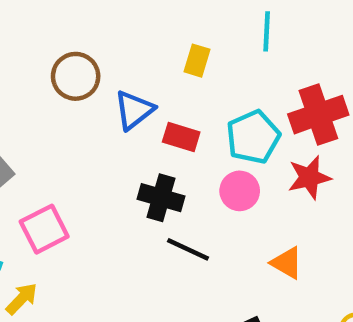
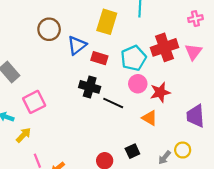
yellow rectangle: (197, 61) -> (107, 22), size x1.6
red star: (309, 177) -> (160, 92), moved
pink circle: (240, 191) -> (138, 84), moved
black line: (188, 249) -> (113, 103), moved

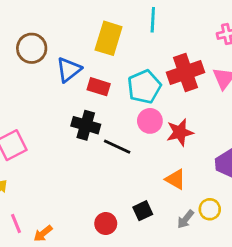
orange triangle: (150, 118) -> (176, 179), moved

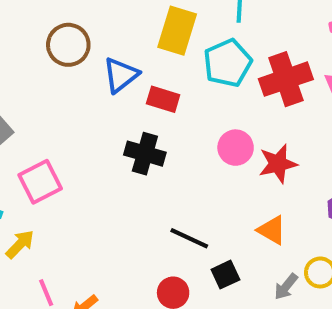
cyan pentagon: (144, 87) -> (227, 63), moved
black line: (117, 147) -> (189, 238), moved

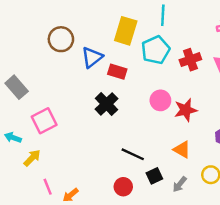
red cross: (286, 79) -> (190, 60), size x0.7
black cross: (145, 154) -> (106, 104), turned 30
gray arrow: (286, 287) -> (180, 184), moved

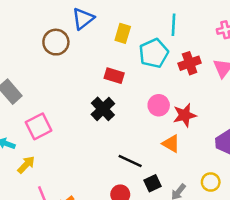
cyan line: (163, 15) -> (174, 25), moved
yellow rectangle: (126, 31) -> (123, 33), size x0.7
blue triangle: (92, 57) -> (83, 19), moved
orange triangle: (182, 150) -> (171, 144), moved

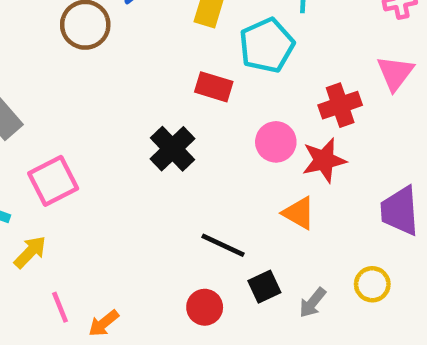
red cross: (190, 63) -> (340, 105), moved
red rectangle: (114, 76) -> (214, 87), moved

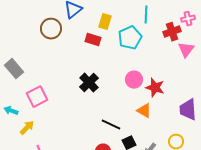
red rectangle: (214, 87) -> (93, 40), moved
red cross: (340, 105) -> (172, 32), moved
red star: (324, 160) -> (155, 88), turned 30

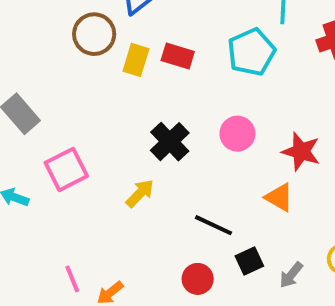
yellow rectangle: (105, 22) -> (136, 60), moved
pink circle: (134, 80) -> (237, 134), moved
yellow arrow: (27, 128) -> (140, 193), moved

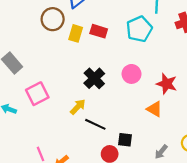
black line: (214, 225) -> (95, 124), moved
black square: (249, 261) -> (125, 140), moved, turned 32

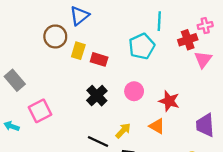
red rectangle: (99, 31) -> (99, 59), moved
yellow arrow: (78, 107) -> (123, 131), moved

